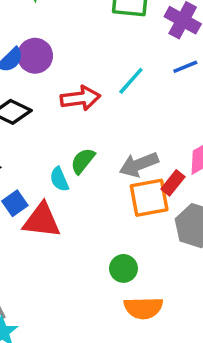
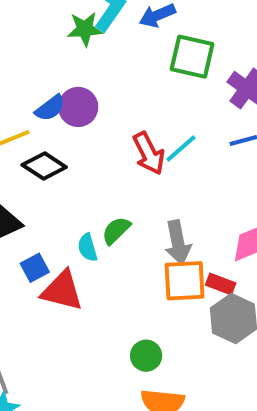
red arrow: (80, 98) -> (149, 153), moved, turned 63
gray arrow: (139, 165) -> (178, 242), turned -87
red rectangle: (173, 183) -> (221, 284), moved, turned 65

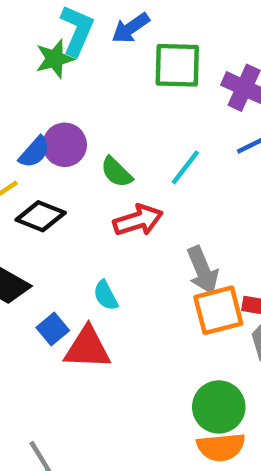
red arrow: (149, 153) -> (138, 220), moved, turned -69
green semicircle: (116, 230) -> (116, 172), moved, turned -80
green circle: (146, 356) -> (219, 407), moved, size x1.5

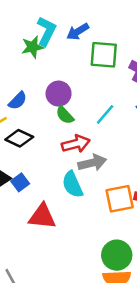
purple circle: (65, 145) -> (59, 94), moved
gray arrow: (203, 270) -> (92, 163), moved, turned -84
cyan semicircle: (106, 295) -> (72, 184), moved, size x1.5
blue square: (53, 329) -> (20, 182), moved

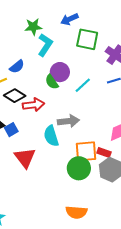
cyan L-shape: (46, 31) -> (45, 45), moved
purple circle: (59, 94) -> (60, 72), moved
red arrow: (76, 144) -> (34, 105), moved
red triangle: (42, 216) -> (25, 158), turned 40
green circle: (117, 255) -> (79, 168), moved

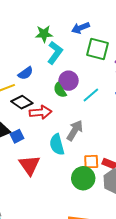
gray arrow: (68, 121) -> (75, 130), turned -55
orange square: (86, 151) -> (91, 162), size x0.7

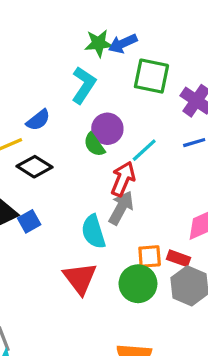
green star: (44, 34) -> (99, 43), moved
red arrow: (41, 112) -> (123, 179), moved, turned -60
red triangle: (30, 165) -> (80, 278), moved

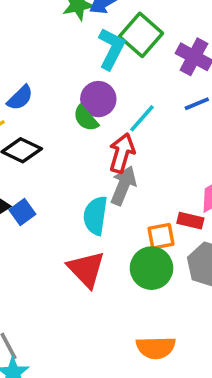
green square: (151, 76) -> (141, 35), turned 36
cyan L-shape: (84, 85) -> (111, 49), moved
cyan semicircle: (93, 232) -> (95, 216), turned 32
red rectangle: (179, 258) -> (190, 221), moved

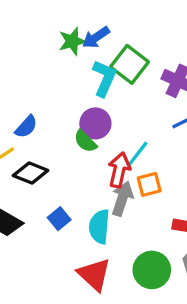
cyan line: (142, 118) -> (138, 154), moved
blue square: (22, 212) -> (59, 219), moved
orange square: (161, 236) -> (149, 184), moved

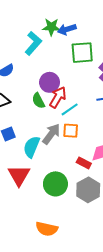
green square: (130, 64) -> (82, 53), turned 30
cyan L-shape: (104, 78) -> (33, 43), moved
green semicircle: (85, 141) -> (38, 101), moved
red arrow: (119, 170) -> (58, 97), moved

